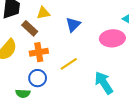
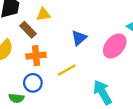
blue triangle: (73, 25) -> (79, 38), moved
pink ellipse: (112, 38) -> (115, 46), turned -50

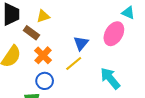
blue triangle: (79, 38) -> (81, 43), moved
orange cross: (36, 56) -> (43, 55), turned -30

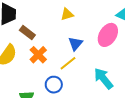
yellow triangle: (43, 16) -> (67, 14), moved
blue circle: (45, 81) -> (54, 85), moved

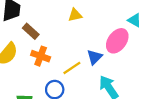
blue triangle: (75, 44) -> (95, 57), moved
orange cross: (38, 55) -> (41, 56), turned -30

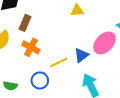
yellow triangle: (75, 15) -> (77, 10), moved
brown rectangle: (31, 31) -> (25, 23), turned 63

